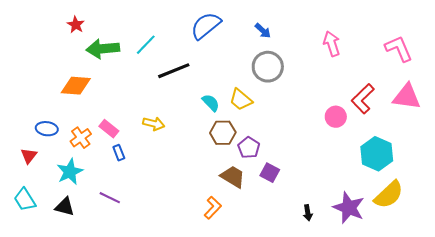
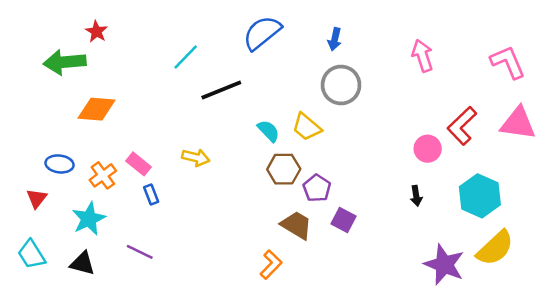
blue arrow: (263, 31) -> (335, 39), turned 60
green arrow: (103, 49) -> (65, 62), moved
black arrow: (308, 213) -> (416, 196), moved

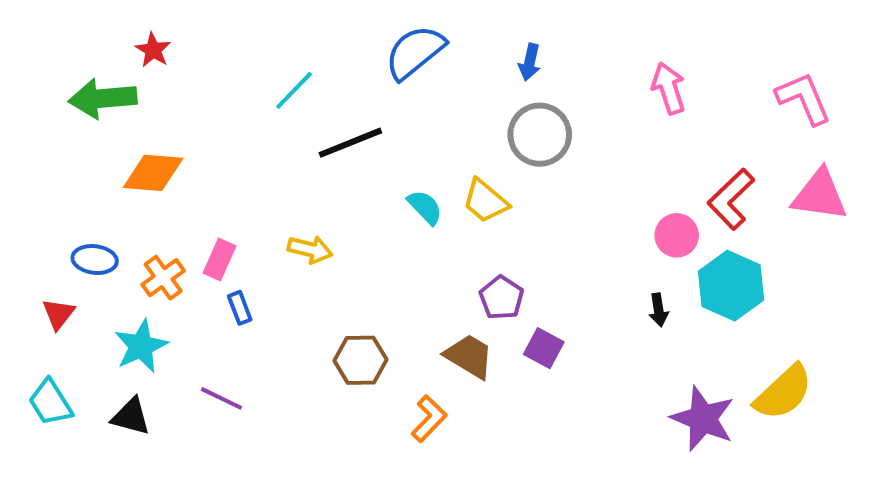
pink rectangle: (138, 164) -> (220, 260), turned 75
brown hexagon: (284, 169) -> (360, 360), moved
cyan hexagon: (480, 196) -> (731, 286), moved

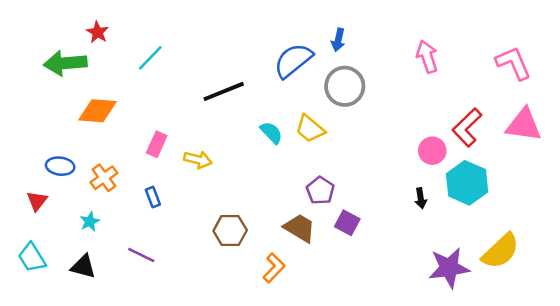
blue semicircle: (415, 52) -> (293, 61), moved
cyan line: (294, 90) -> (150, 58), moved
pink rectangle: (220, 260) -> (157, 144), moved
cyan star: (141, 346) -> (90, 221), size x0.6
purple star: (703, 419) -> (449, 268), turned -30

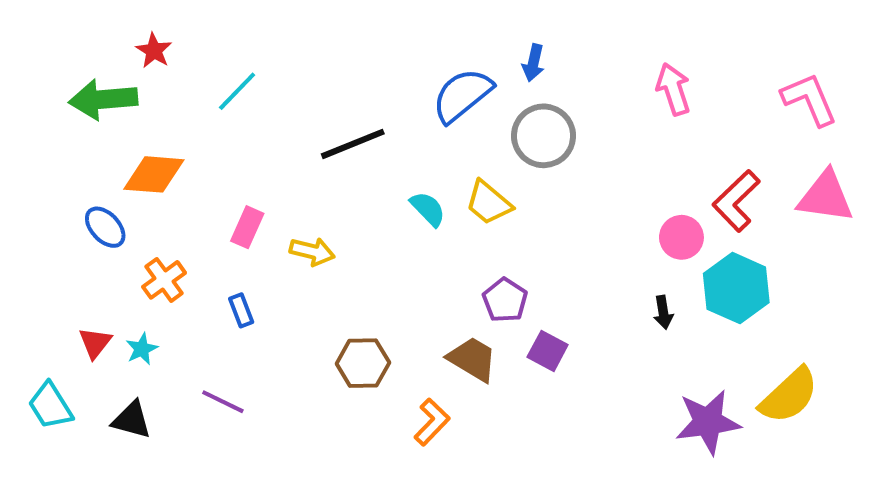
blue ellipse: (60, 166) -> (105, 227), moved, turned 40
red triangle: (37, 201) -> (95, 343), moved

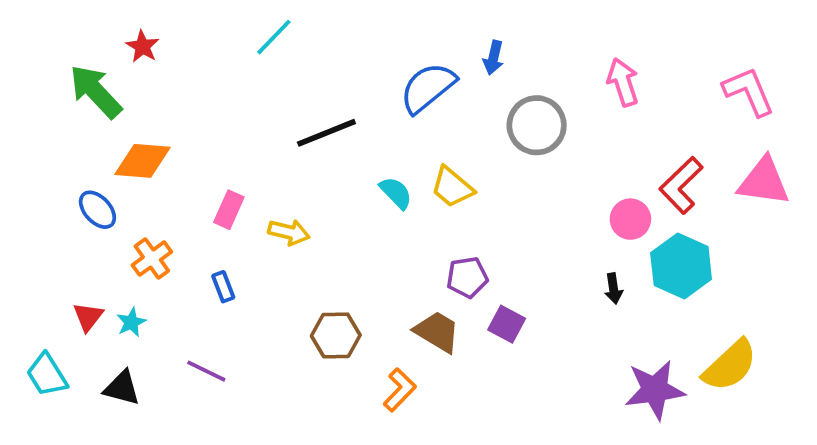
cyan line: (237, 91) -> (274, 37), moved
green arrow: (103, 99) -> (96, 91), turned 52
gray circle: (543, 136) -> (537, 125), moved
purple pentagon: (505, 300) -> (467, 277), turned 30

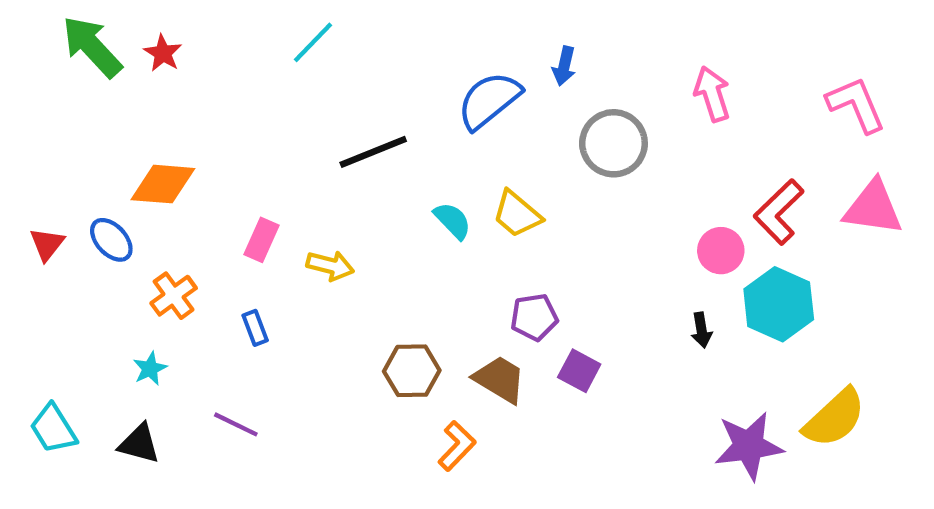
green arrow: (96, 91) -> (92, 47), moved
red triangle: (88, 317) -> (47, 244), moved
brown hexagon: (336, 335) -> (412, 371), moved

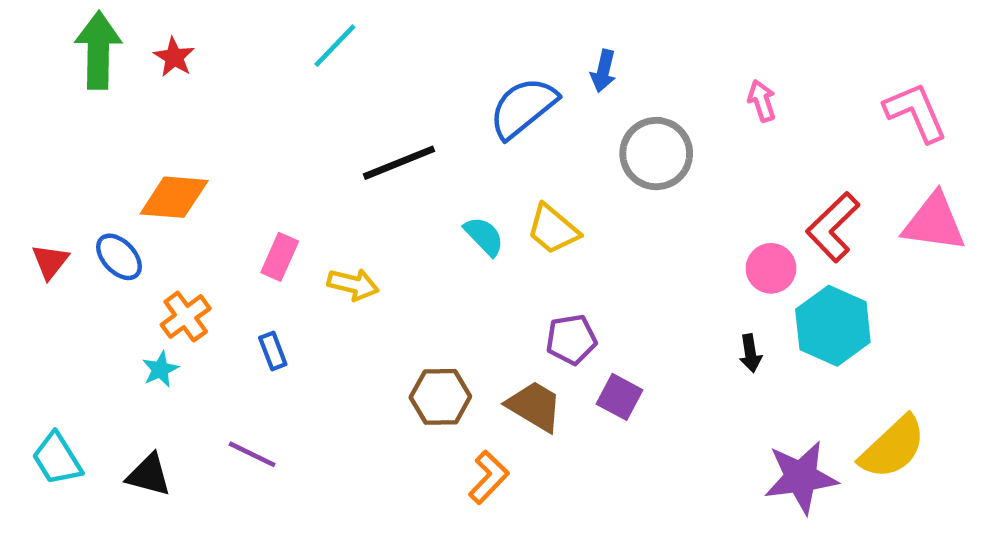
green arrow: (92, 47) -> (98, 50), turned 44
pink arrow: (712, 94) -> (762, 101), size x0.7
cyan star: (150, 369) -> (160, 369), moved

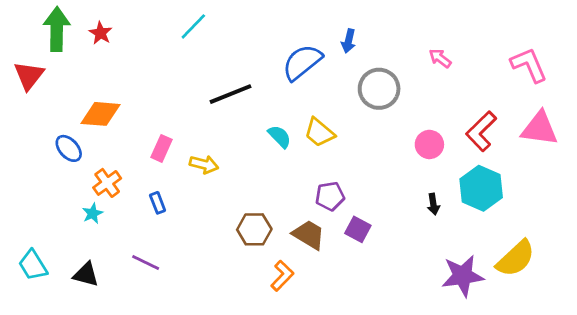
pink arrow: (762, 101) -> (440, 58), turned -35
red triangle: (50, 261) -> (29, 76), moved, size x1.4
pink circle: (771, 268) -> (429, 144), moved

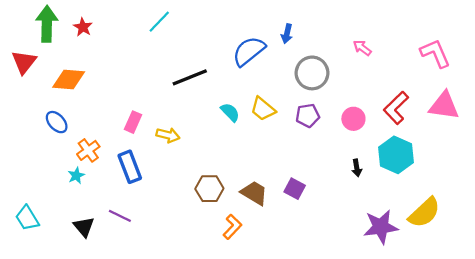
orange diamond: (100, 114) -> (69, 79), moved
purple pentagon: (330, 196) -> (308, 116), moved
blue rectangle: (158, 203) -> (130, 167), size x1.8
black triangle: (86, 274) -> (84, 227), moved, turned 35

